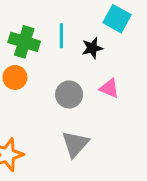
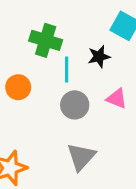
cyan line: (61, 36) -> (67, 69), moved
green cross: (24, 42) -> (46, 40), moved

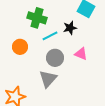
cyan line: (67, 69) -> (50, 36), turned 63
gray triangle: (81, 157) -> (48, 79), moved

